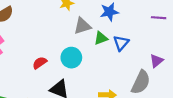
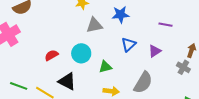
green triangle: (101, 38) -> (105, 67), moved
purple triangle: (156, 61) -> (155, 51), moved

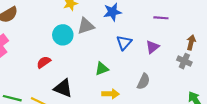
cyan circle: (81, 53) -> (63, 35), moved
gray semicircle: (143, 83) -> (143, 81), size x0.7

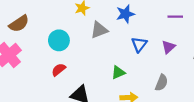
cyan circle: (63, 35) -> (59, 40), moved

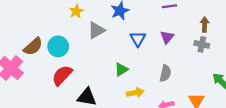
brown semicircle: (19, 24) -> (33, 47), moved
red semicircle: (59, 70) -> (62, 75), size x1.5

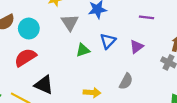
gray triangle: (96, 30) -> (70, 22), turned -48
green triangle: (121, 69) -> (83, 50), moved

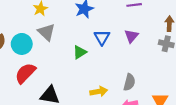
gray triangle: (70, 22) -> (47, 32), moved
gray semicircle: (126, 81) -> (129, 82), moved

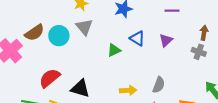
blue triangle: (102, 37) -> (137, 38), turned -35
red semicircle: (25, 73) -> (50, 78), moved

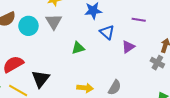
blue triangle: (137, 38) -> (107, 32), moved
black triangle: (80, 88) -> (41, 79), turned 42

